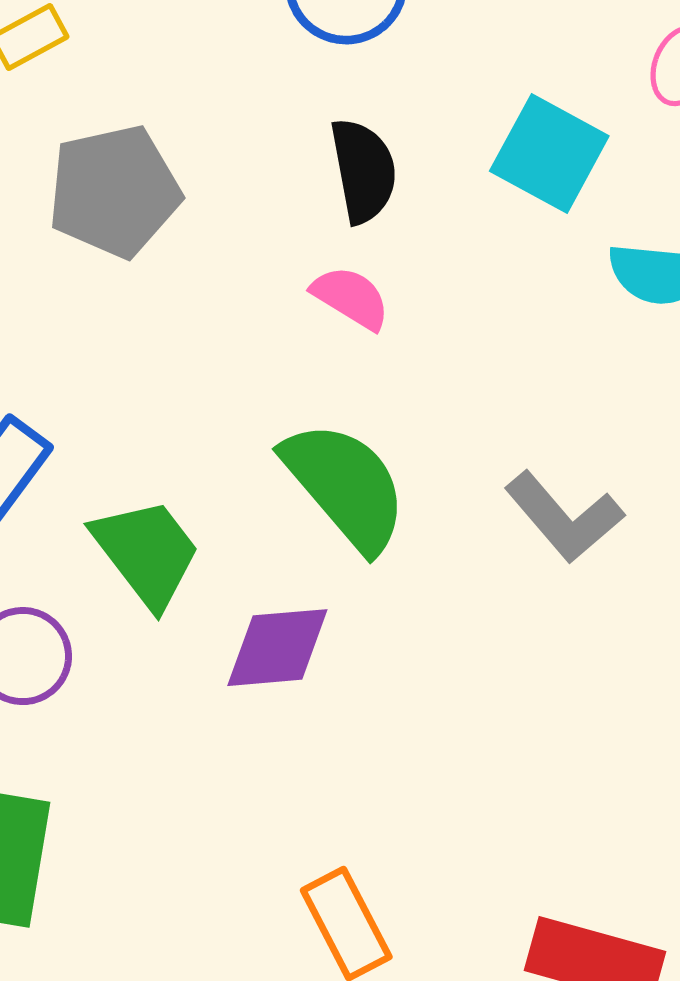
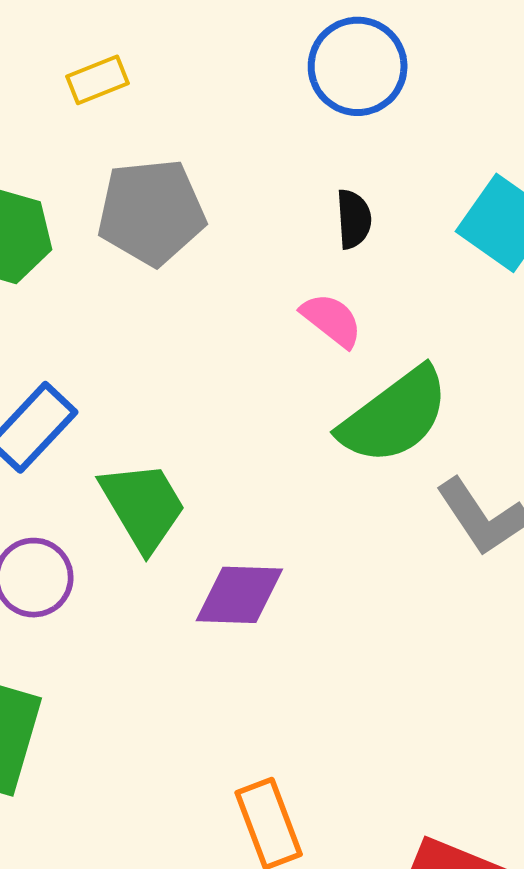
black semicircle: (363, 171) -> (354, 219), size x0.7
green semicircle: (345, 486) -> (394, 416), moved, turned 87

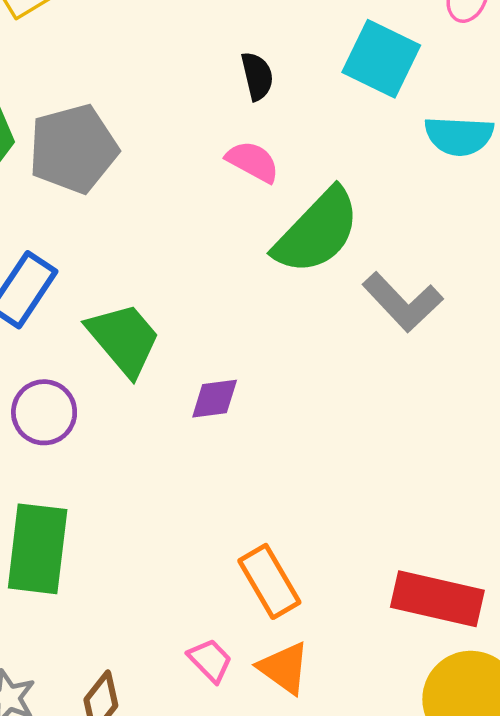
gray pentagon: (151, 212) -> (73, 149), moved
purple diamond: (239, 595) -> (215, 399), size x0.7

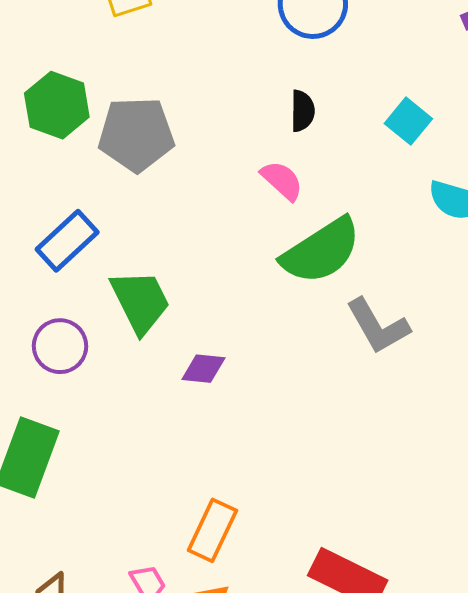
cyan square: (381, 59) -> (408, 121), size x0.7
orange rectangle: (269, 581) -> (212, 530), turned 42

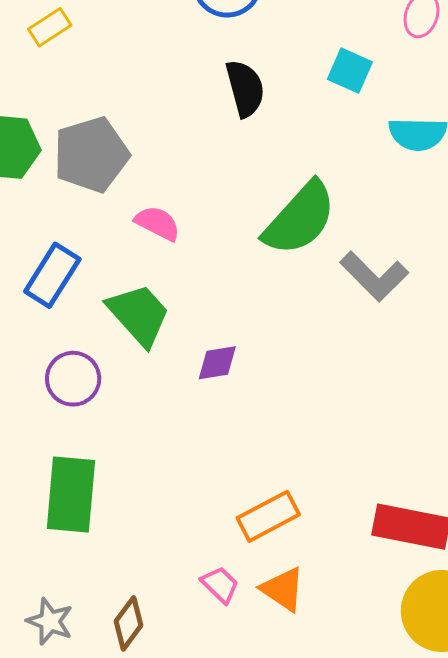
black semicircle: (302, 111) -> (245, 88), size x1.4
pink semicircle: (282, 181) -> (158, 223), moved
orange rectangle: (212, 530) -> (268, 516), turned 52

